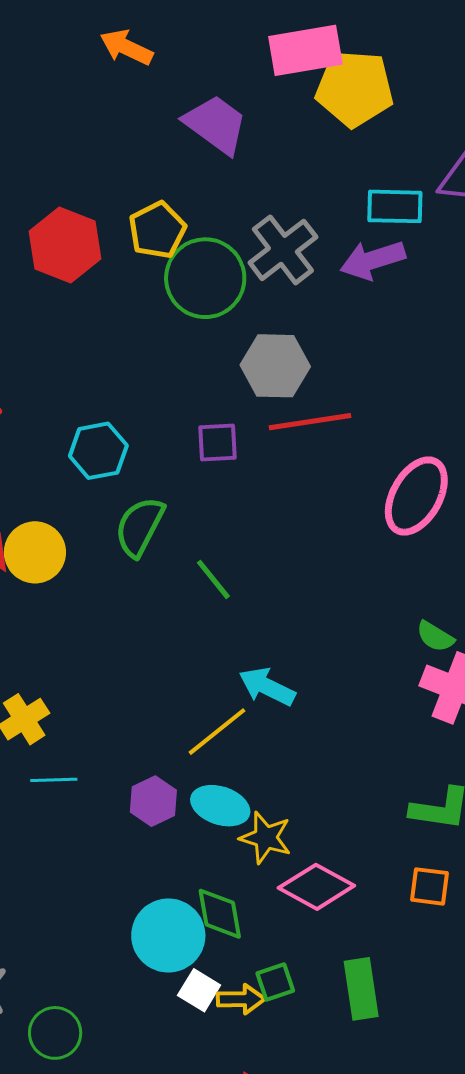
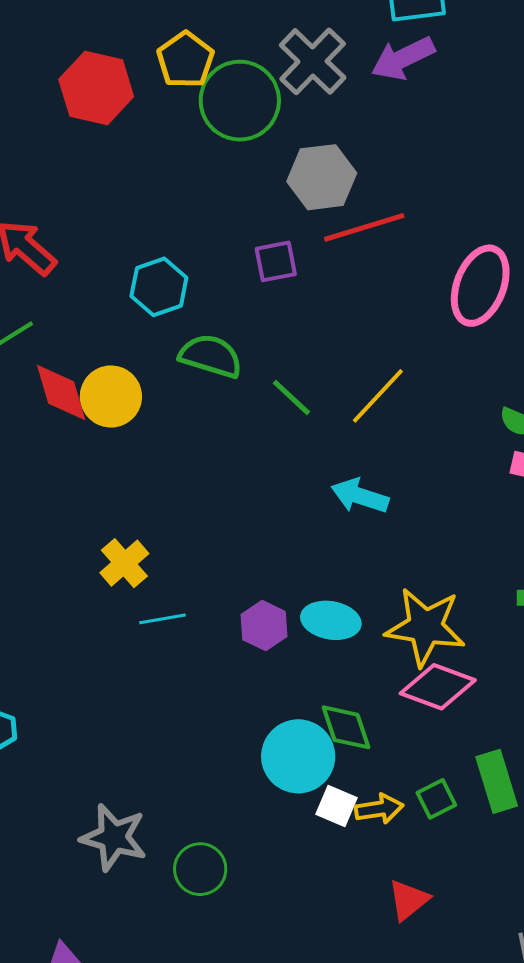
green semicircle: (140, 527) -> (211, 356), turned 88
yellow line: (217, 732) -> (378, 396), moved
yellow star: (266, 838) -> (425, 627), moved, size x1.5
green square: (275, 982) -> (436, 799), moved

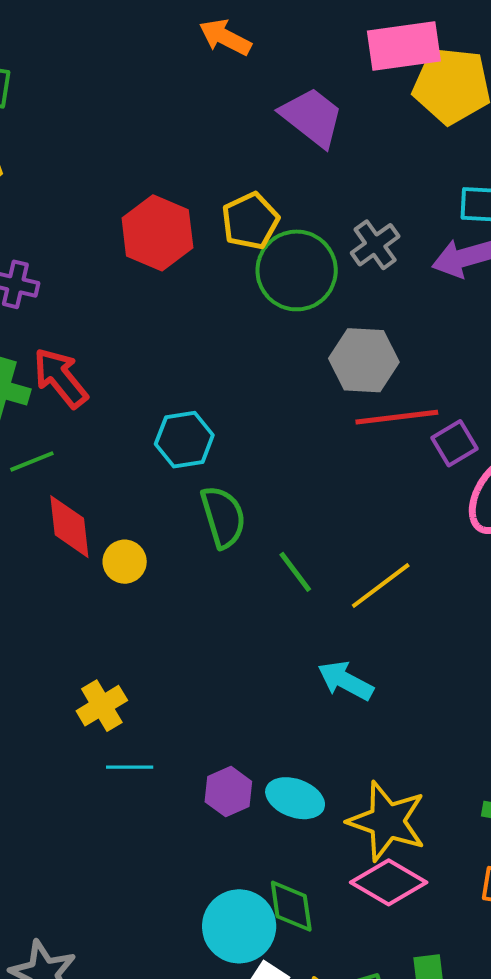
gray cross: (313, 61) -> (375, 245), size x0.7
purple square: (276, 261) -> (454, 443), moved, turned -30
green semicircle: (211, 356) -> (223, 517), turned 46
yellow circle: (111, 396) -> (125, 562), moved, size x0.7

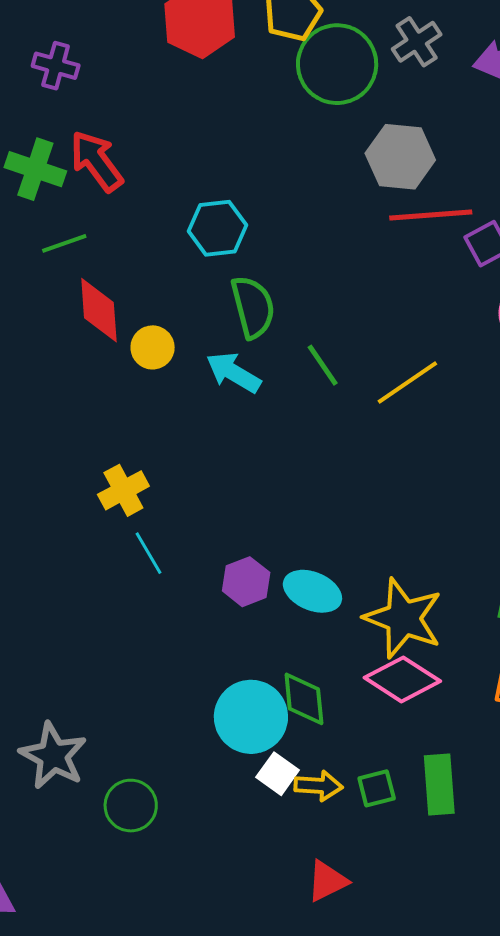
cyan arrow: (345, 681) -> (233, 372), moved
cyan line: (130, 767) -> (148, 553), turned 57

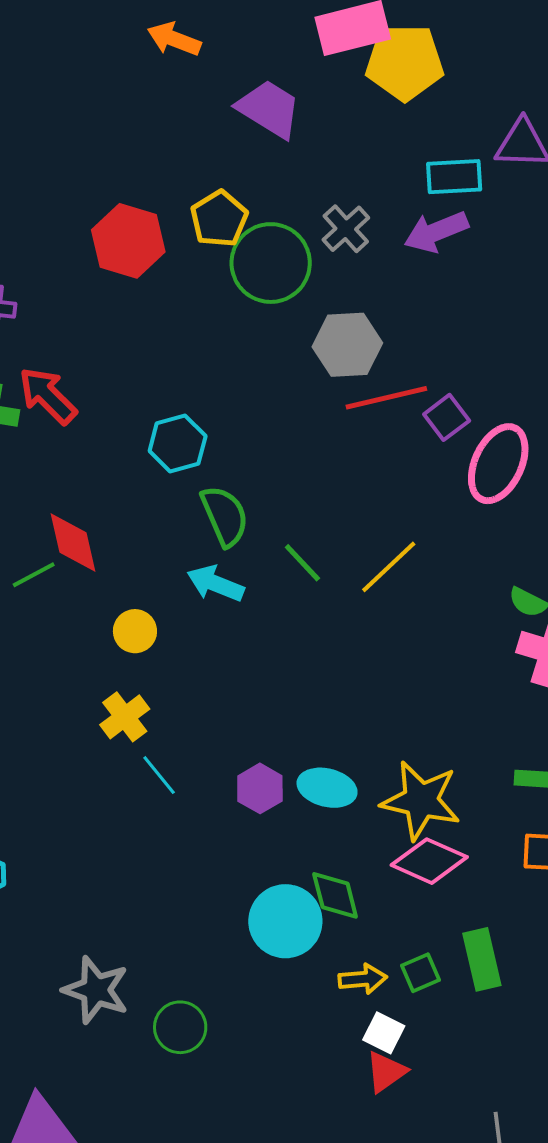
green line: (64, 243) -> (34, 575), moved
yellow circle: (153, 347) -> (135, 631), moved
white square: (278, 774) -> (384, 1033), moved

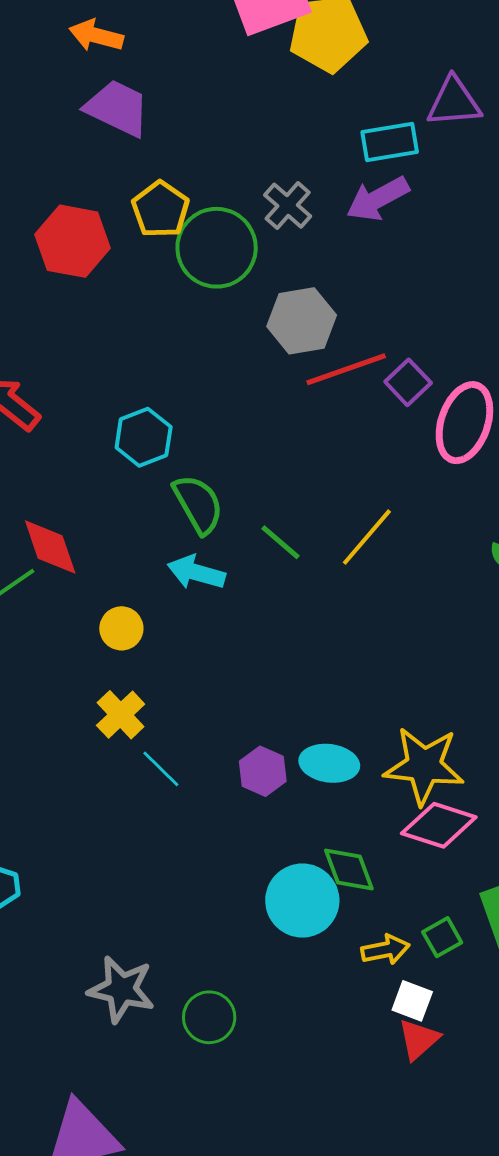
purple trapezoid: (269, 109) -> (117, 108), moved

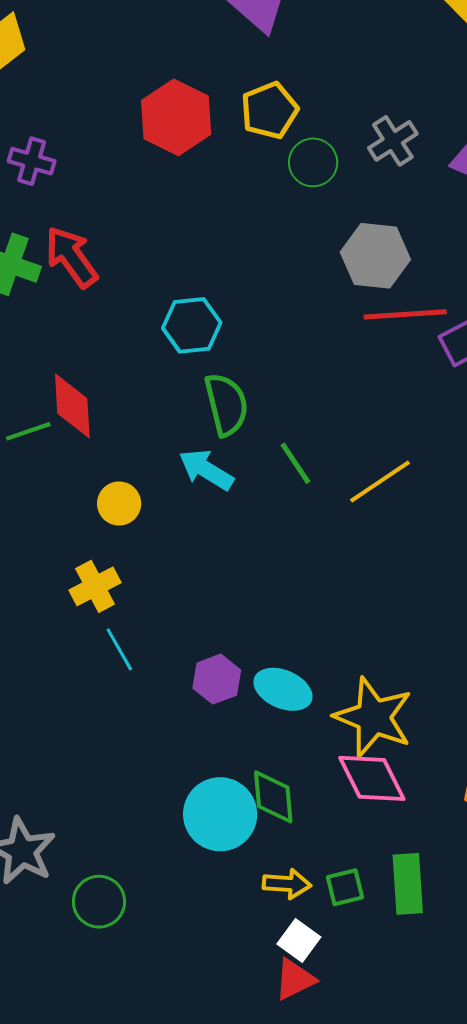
green circle: (217, 248) -> (313, 162), size x0.6
pink diamond: (439, 825) -> (372, 778), turned 30

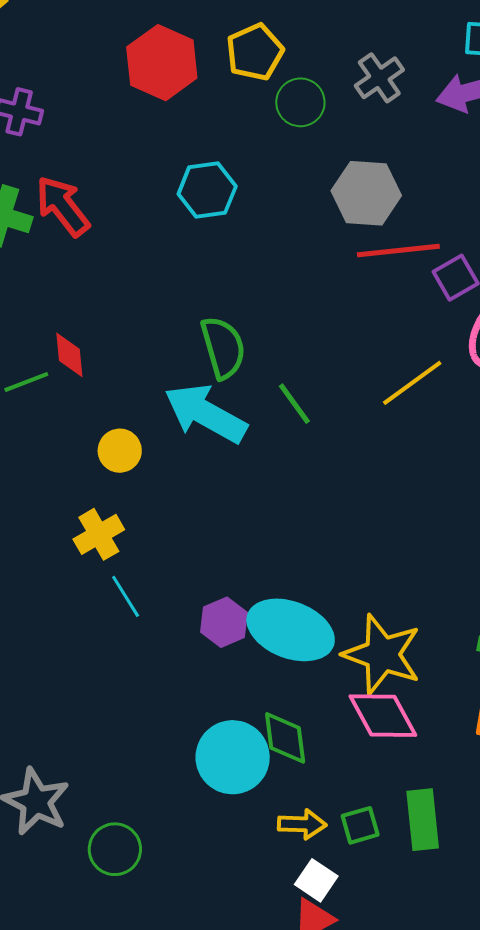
cyan hexagon: (192, 325) -> (207, 190), moved
red diamond: (72, 406) -> (69, 355), size x0.7
cyan arrow: (206, 470) -> (205, 413), size x1.5
yellow line: (380, 482) -> (412, 383), moved
cyan ellipse: (283, 689) -> (291, 630), size x1.5

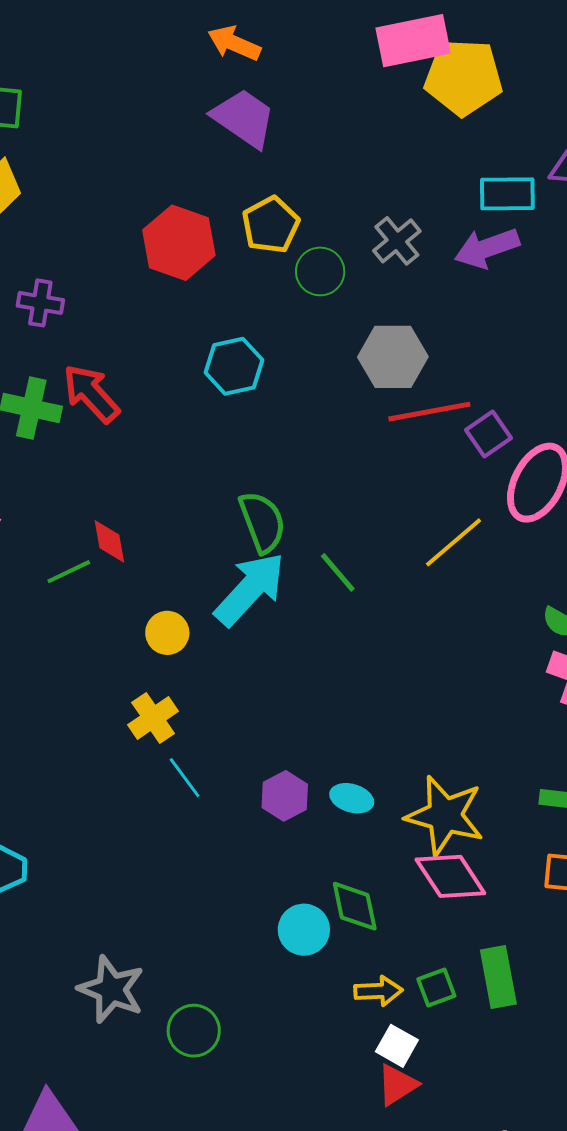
cyan arrow: (205, 413) -> (250, 589), turned 108
cyan ellipse: (291, 630) -> (352, 798), size x0.5
cyan circle: (233, 757) -> (304, 930), size x0.7

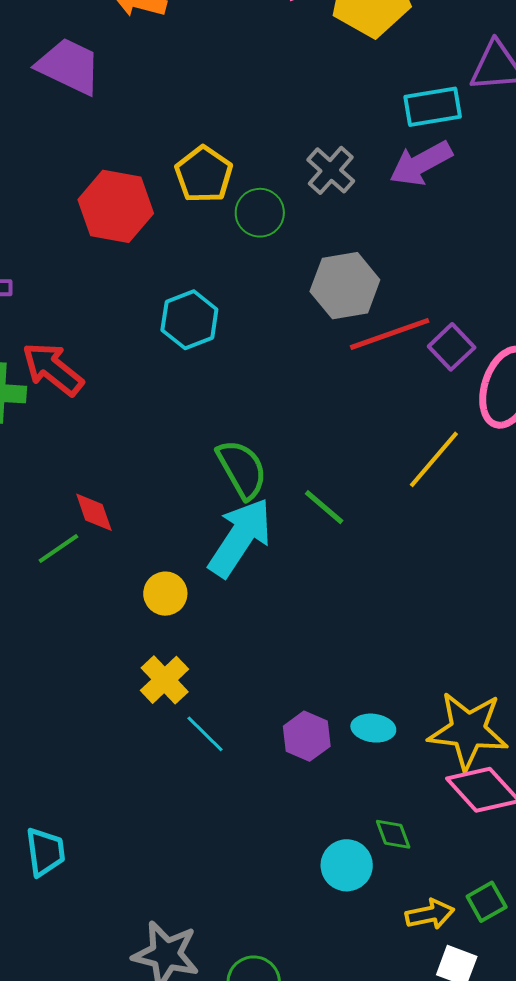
purple trapezoid: (244, 118) -> (69, 66), moved
green diamond: (355, 906) -> (393, 834), size x0.7

